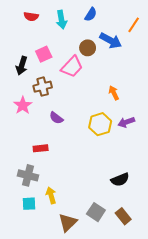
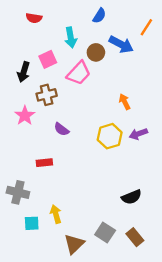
cyan arrow: (61, 20) -> (71, 38), moved
gray cross: (28, 175) -> (18, 192), moved

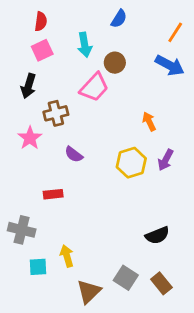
red semicircle: (34, 18) -> (41, 21), turned -91
blue arrow: (121, 44) -> (170, 65), moved
pink square: (48, 59) -> (42, 50), moved
purple arrow: (138, 134) -> (166, 160), turned -42

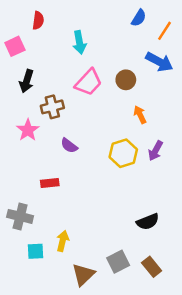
blue semicircle: (119, 19) -> (139, 18), moved
pink square: (42, 50) -> (15, 46), moved
brown circle: (115, 63) -> (126, 80), moved
yellow arrow: (67, 256) -> (63, 241), turned 30
gray square: (126, 278) -> (118, 262), turned 30

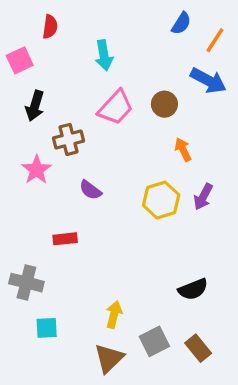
yellow arrow: (63, 241) -> (114, 315), moved

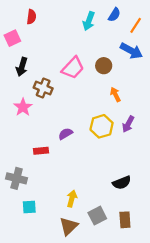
cyan arrow: (104, 55) -> (89, 21), moved, turned 30
brown cross: (69, 139) -> (43, 88), turned 36
purple semicircle: (90, 190) -> (65, 134), moved, turned 112
brown rectangle: (198, 348) -> (125, 220), turned 35

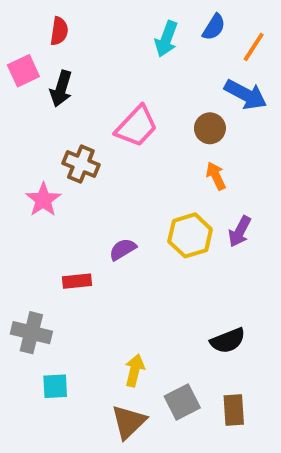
brown circle: (104, 66) -> (210, 128), moved
black arrow: (22, 67) -> (61, 89), moved

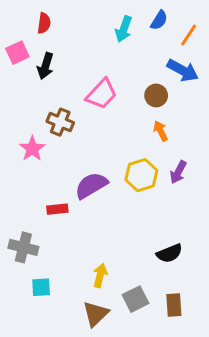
purple semicircle: (123, 249) -> (91, 185), size x1.6

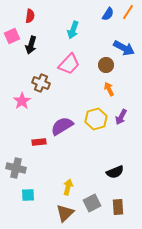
cyan arrow: (124, 29) -> (73, 30), moved
orange line: (189, 35) -> (128, 12), moved

